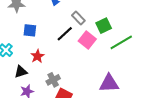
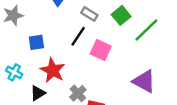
pink square: (87, 40) -> (101, 50), moved
red star: (37, 56) -> (53, 70), size x1.5
purple triangle: (109, 83) -> (144, 81), turned 45

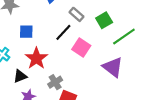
purple triangle: (144, 81) -> (113, 67), moved

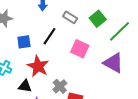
black line: (63, 32) -> (50, 36), moved
black triangle: (20, 76) -> (25, 86), turned 40

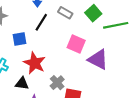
green line: (120, 31) -> (116, 25), turned 35
black line: (50, 36) -> (41, 22), moved
purple triangle: (113, 63) -> (98, 59), moved

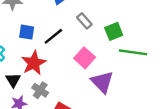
black line: (41, 22) -> (53, 36), moved
black triangle: (22, 83) -> (13, 80), turned 32
gray cross: (57, 83) -> (40, 90), moved, turned -32

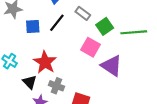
green square: (114, 31) -> (105, 26), moved
blue square: (27, 32) -> (33, 26), moved
black line: (53, 36) -> (57, 23), moved

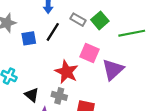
green square: (105, 26) -> (100, 20), moved
red star: (45, 62) -> (67, 72), moved
purple triangle: (112, 66) -> (113, 70), turned 50

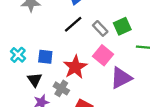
gray rectangle: (78, 20) -> (100, 28), moved
blue square: (29, 38) -> (45, 57), moved

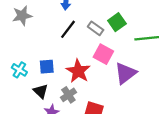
gray cross: (61, 88) -> (68, 95), turned 35

